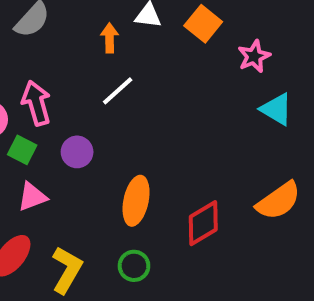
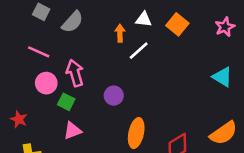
pink star: (254, 56) -> (225, 27), moved
white line: (118, 91) -> (139, 51), moved
purple circle: (77, 152) -> (114, 96), moved

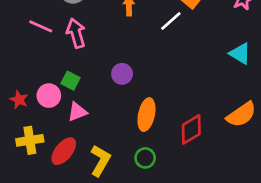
white line: (139, 51) -> (171, 21), moved
pink arrow: (75, 73) -> (76, 33), moved
pink circle: (46, 83) -> (49, 96), moved

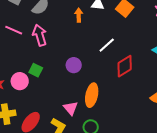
white line: (171, 21) -> (107, 45), moved
pink triangle: (77, 112) -> (71, 108), moved, turned -49
red diamond: (191, 129) -> (125, 66), moved

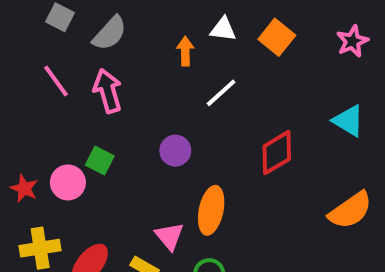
pink line: (14, 30) -> (56, 81), turned 30
white line: (107, 45) -> (221, 93), moved

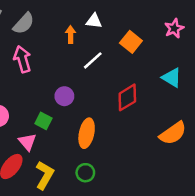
orange square: (277, 37) -> (131, 42), moved
green square: (100, 161) -> (43, 121), moved
pink triangle: (169, 236) -> (27, 142), moved

